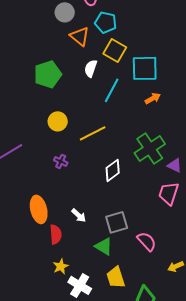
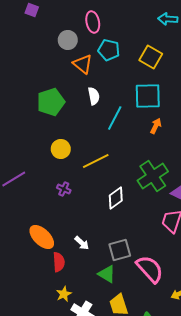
yellow square: (115, 50) -> (151, 57), moved
white semicircle: (91, 68) -> (94, 96), turned 150
orange arrow: (153, 98) -> (156, 126), turned -35
orange ellipse: (39, 209) -> (42, 237), turned -32
pink semicircle: (147, 241) -> (150, 269), size x1.4

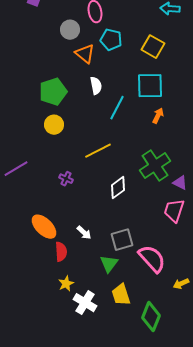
yellow circle: (61, 149) -> (54, 125), moved
green triangle: (107, 274) -> (109, 264), turned 36

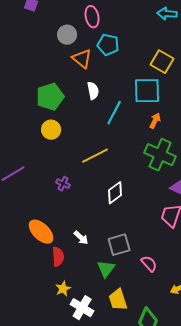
yellow square: (153, 47) -> (162, 62), moved
green cross: (155, 166) -> (160, 155), moved, turned -32
pink semicircle: (152, 259) -> (149, 264), size x0.6

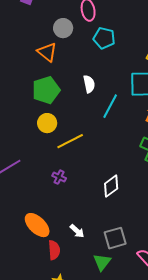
orange triangle: (82, 59) -> (47, 52), moved
yellow line: (95, 156) -> (70, 141), moved

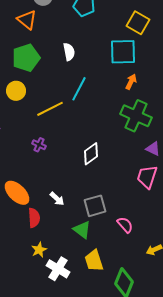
cyan line: (110, 106) -> (79, 89), moved
yellow circle: (47, 123) -> (16, 91), moved
green triangle: (102, 262) -> (82, 230), turned -30

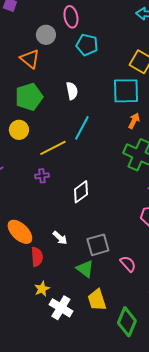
purple cross: (39, 145) -> (42, 176), moved, turned -32
white diamond: (91, 154) -> (81, 192), moved

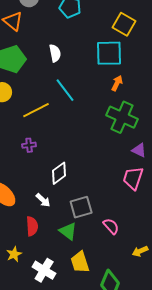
cyan line: (82, 128) -> (65, 90), turned -65
purple cross: (42, 176) -> (29, 145), moved
white diamond: (81, 192) -> (59, 173), moved
red semicircle: (37, 257) -> (32, 226), moved
yellow star: (42, 289) -> (14, 254), moved

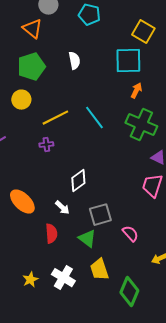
cyan line: (65, 90) -> (94, 118), moved
purple cross: (29, 145) -> (46, 145), moved
yellow star: (14, 254) -> (30, 280), moved

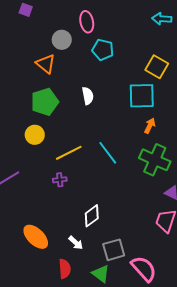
pink semicircle: (130, 234) -> (144, 269), size x1.6

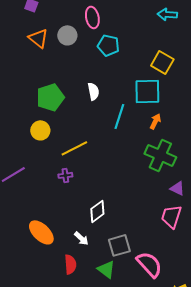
orange triangle: (46, 64) -> (38, 38), moved
cyan line: (108, 153) -> (119, 116), moved, turned 55

